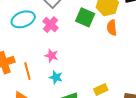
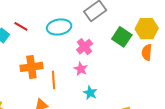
pink cross: (50, 25) -> (85, 47), moved
cyan star: (56, 77) -> (90, 93), moved

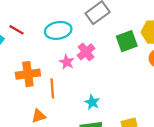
green square: (122, 37) -> (127, 41), turned 36
pink star: (81, 69) -> (67, 62), moved

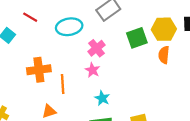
red line: (17, 30) -> (30, 17), moved
pink star: (67, 62) -> (92, 70), moved

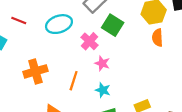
green square: (137, 38) -> (113, 25), moved, turned -30
pink star: (92, 70) -> (102, 63), moved
orange line: (63, 84) -> (74, 81), moved, turned 30

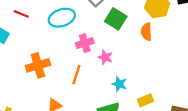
orange semicircle: (157, 38) -> (146, 32), moved
pink cross: (89, 41) -> (85, 43), moved, turned 30
cyan star: (103, 90) -> (119, 84), moved

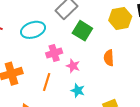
orange semicircle: (146, 32) -> (109, 58), moved
cyan star: (119, 84) -> (78, 91), moved

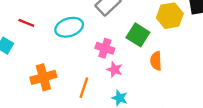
green square: (82, 31) -> (138, 35), moved
pink cross: (54, 53) -> (105, 48), moved, turned 35

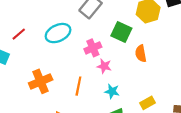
red line: (26, 23) -> (19, 34), turned -56
pink cross: (105, 48) -> (93, 48), turned -35

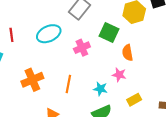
red line: (19, 34) -> (11, 35), turned -56
pink star: (104, 66) -> (119, 75), moved

